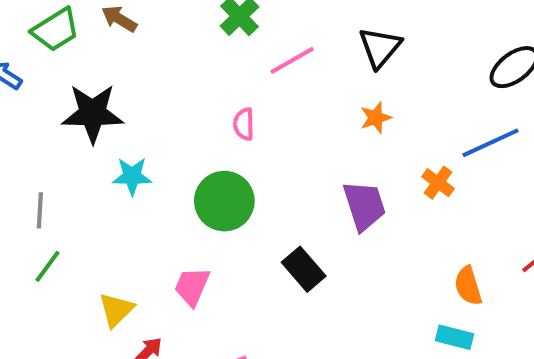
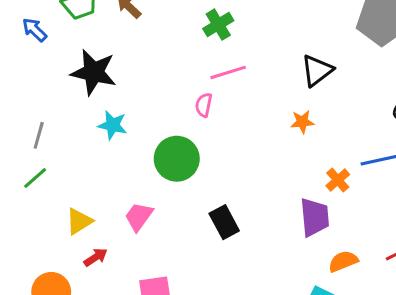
pink line: (292, 60) -> (228, 72), moved
purple trapezoid: (364, 206) -> (315, 217), moved
orange semicircle: (468, 286) -> (343, 261), turned 72

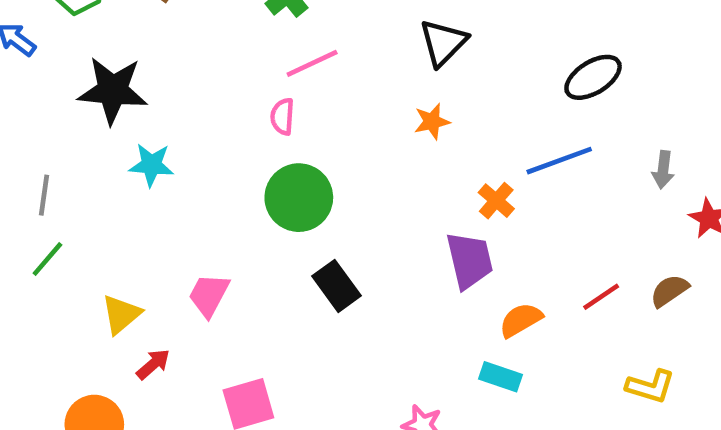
green circle: (177, 159) -> (299, 198), moved

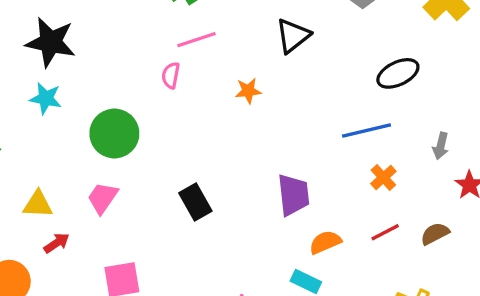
orange star: (432, 122) -> (248, 91), moved
cyan star: (151, 165) -> (46, 98), moved
green circle: (299, 198) -> (114, 133), moved
orange cross: (496, 201) -> (383, 177), moved
yellow triangle: (121, 314) -> (38, 204), turned 36

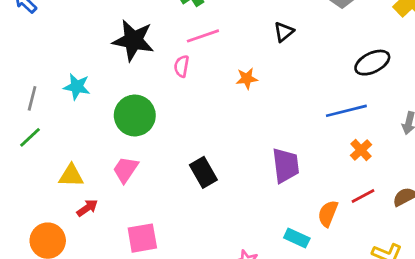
black triangle: (293, 36) -> (284, 32), size x0.7
black star: (51, 42) -> (133, 40), moved
orange semicircle: (325, 242) -> (328, 213), moved, turned -44

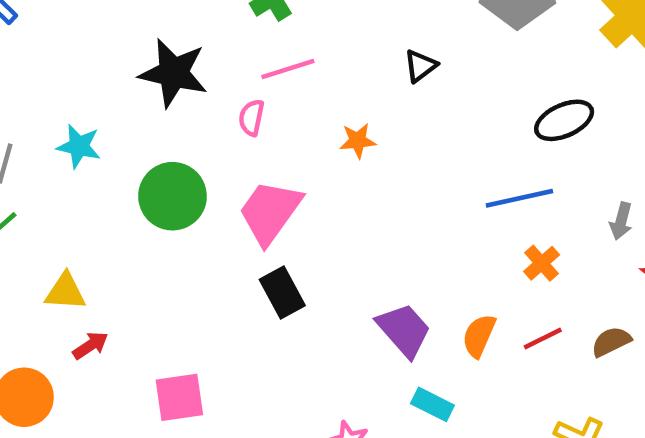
purple trapezoid: (286, 165) -> (404, 330), moved, turned -36
pink trapezoid: (125, 170) -> (270, 212), moved, size x1.5
orange semicircle: (328, 213) -> (479, 336), moved

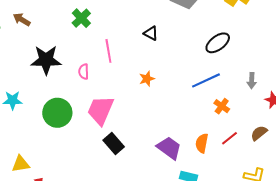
black triangle: (420, 66) -> (151, 33), turned -42
pink line: (288, 69) -> (108, 51), moved, turned -70
orange star: (358, 141) -> (147, 79), moved

